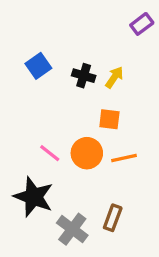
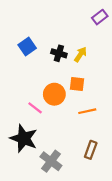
orange circle: (87, 153) -> (54, 94), moved
brown rectangle: (113, 218) -> (91, 150), moved

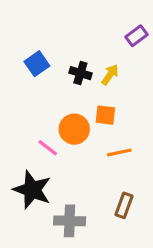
purple rectangle: (100, 17) -> (136, 36), moved
gray cross: (51, 161) -> (70, 221), turned -35

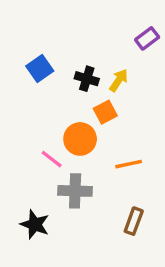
orange square: (105, 115) -> (105, 112), moved, turned -35
black star: (32, 190) -> (35, 224), moved, size x0.7
gray cross: (70, 221) -> (75, 191), moved

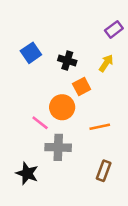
yellow arrow: (119, 80) -> (106, 63), moved

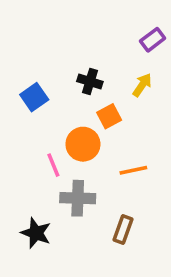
blue square: (31, 53) -> (34, 97), moved
pink line: (40, 123) -> (53, 165), turned 30
brown rectangle: (104, 171) -> (123, 229), moved

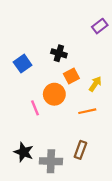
yellow arrow: (142, 85) -> (95, 84), moved
gray cross: (78, 198) -> (51, 161), moved

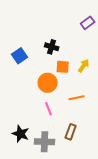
orange square: (71, 76) -> (63, 67), turned 32
yellow arrow: (95, 84) -> (84, 66), moved
pink line: (35, 108) -> (49, 109), moved

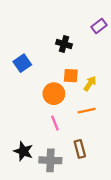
black cross: (52, 47) -> (64, 44), moved
yellow arrow: (84, 66) -> (90, 84), moved
brown rectangle: (71, 132) -> (80, 149), turned -35

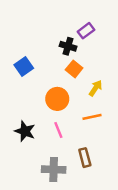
purple rectangle: (99, 26) -> (86, 31), moved
orange square: (71, 76) -> (74, 69), moved, turned 35
black star: (23, 151) -> (25, 131), moved

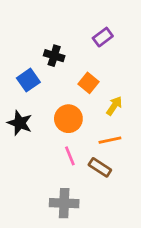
black cross: (68, 46) -> (54, 56), moved
black star: (25, 131) -> (20, 123), moved
brown rectangle: (85, 158) -> (100, 167), moved, turned -42

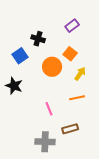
orange square: (88, 83) -> (70, 54), moved
orange circle: (68, 119) -> (52, 67), moved
brown rectangle: (100, 167) -> (70, 129), moved, turned -49

